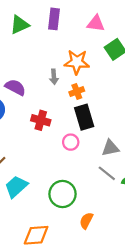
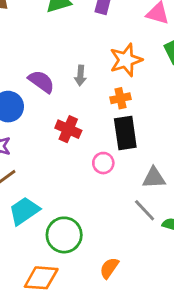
orange star: (77, 62) -> (126, 60), turned -30
gray arrow: (54, 77) -> (80, 76), moved
green circle: (62, 194) -> (64, 235), moved

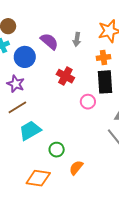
green circle: (64, 235) -> (57, 150), size x0.6
orange semicircle: (109, 268) -> (76, 168), moved

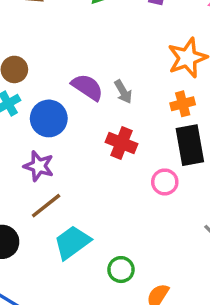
gray arrow: (77, 39) -> (123, 92), moved, turned -32

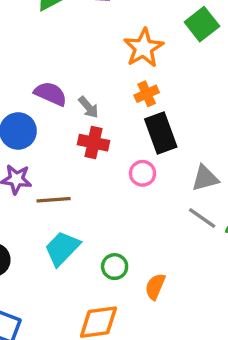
gray arrow: (123, 92) -> (88, 107), moved
brown line: (46, 206) -> (54, 200), moved, turned 44

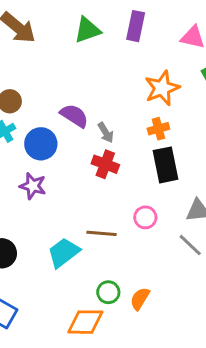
pink circle: (143, 173) -> (145, 217), moved
brown line: (54, 200) -> (101, 233), moved
green circle: (115, 267) -> (108, 292), moved

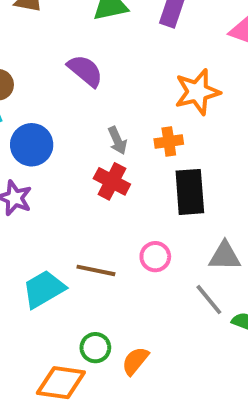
purple semicircle: (74, 116) -> (85, 71), moved
orange cross: (158, 129) -> (169, 142), moved

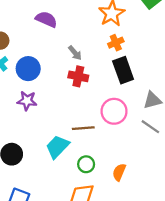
orange cross: (169, 142) -> (116, 43), moved
pink circle: (155, 257) -> (114, 111), size x1.5
green circle: (95, 348) -> (86, 164), moved

